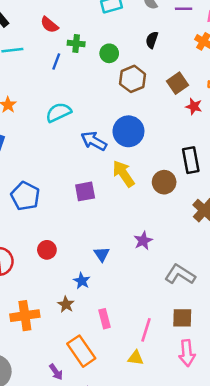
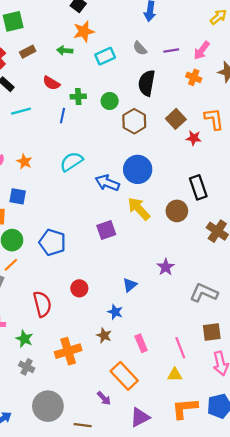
black semicircle: (152, 40) -> (147, 83), size x1.6
blue triangle: (102, 254) -> (130, 285), turned 32
pink line: (146, 330) -> (180, 348), turned -30

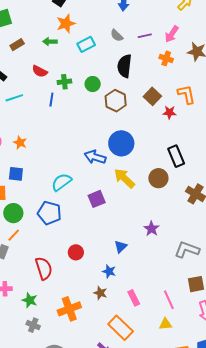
cyan semicircle: (71, 162) -> (62, 182), moved

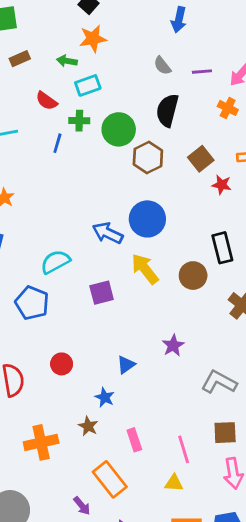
cyan rectangle: (86, 44) -> (88, 85), moved
green circle: (93, 84) -> (119, 129), size x1.5

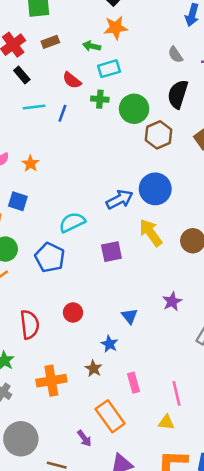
blue line: (57, 143) -> (62, 113), moved
blue arrow: (108, 233) -> (120, 199), turned 124
blue triangle: (126, 365) -> (130, 316), turned -36

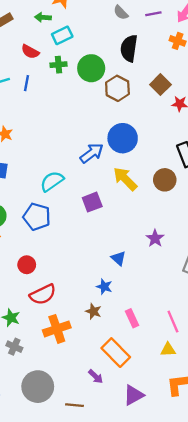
red circle: (73, 313) -> (27, 265), moved
red semicircle: (30, 325) -> (43, 294), moved, turned 80

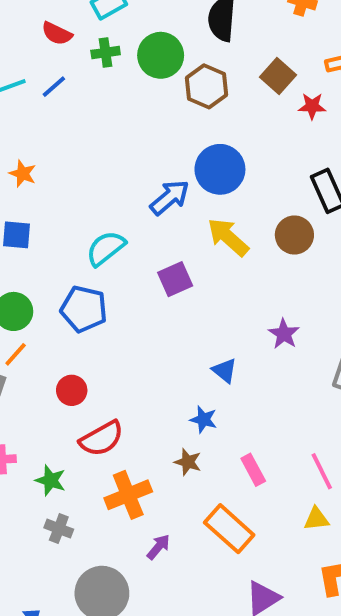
blue line: (27, 83) -> (54, 87), turned 42
purple arrow: (96, 377) -> (158, 547), moved, turned -91

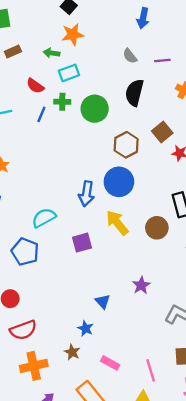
brown hexagon: (207, 86) -> (126, 145), moved
blue line: (54, 87) -> (41, 114), moved, turned -35
blue arrow: (170, 197) -> (86, 194), turned 130
pink rectangle: (253, 470) -> (110, 363), turned -42

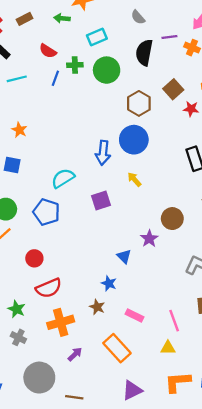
purple line: (162, 61) -> (169, 37), moved
cyan rectangle: (69, 73) -> (97, 37), moved
yellow arrow: (117, 223) -> (134, 179), size x0.6
brown circle: (157, 228) -> (172, 219), moved
purple star: (141, 285) -> (149, 239), moved

